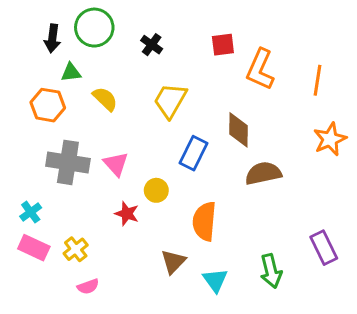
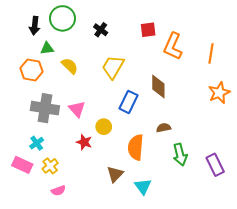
brown semicircle: (263, 173) -> (164, 128), moved, size x0.6
cyan cross: (31, 212) -> (37, 143), moved
green arrow: (271, 271) -> (180, 155), moved

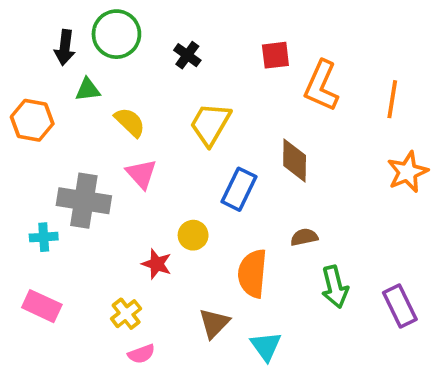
orange hexagon: (32, 70) -> (32, 120), moved
pink triangle: (77, 109) -> (141, 174), moved
cyan cross: (37, 143) -> (44, 237), moved, turned 32
yellow cross: (50, 166) -> (126, 314), moved
pink semicircle: (58, 191) -> (141, 354), moved

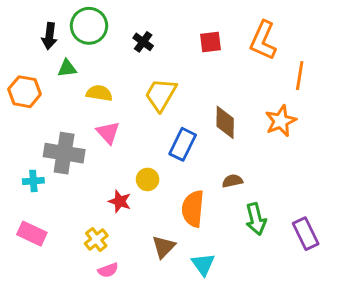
orange L-shape: (321, 86) -> (263, 40), moved
yellow semicircle: (130, 122) -> (99, 93), turned -35
orange star: (408, 172) -> (281, 121), moved

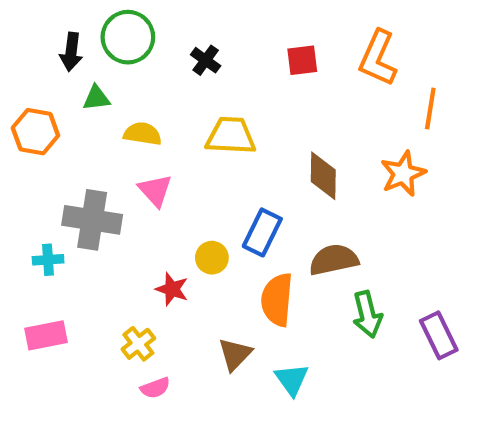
yellow trapezoid: (161, 95) -> (231, 136), turned 63
blue rectangle: (183, 144) -> (262, 232), moved
brown semicircle: (232, 181) -> (334, 260), size x1.6
pink rectangle: (32, 234) -> (46, 335), turned -36

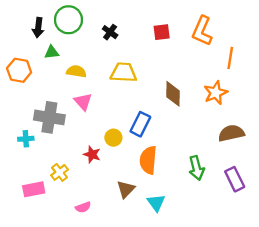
brown semicircle: (334, 260) -> (231, 133), moved
pink rectangle: (46, 335) -> (34, 189), moved
yellow cross: (138, 344) -> (60, 172), moved

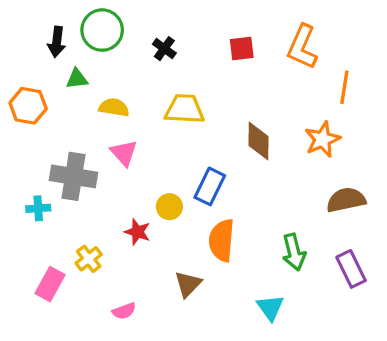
pink rectangle: (34, 189) -> (50, 284), turned -50
cyan triangle: (156, 203) -> (270, 308), moved

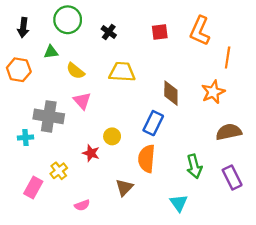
black arrow: (57, 42) -> (23, 28), moved
yellow semicircle: (114, 107) -> (75, 71), turned -150
blue rectangle: (210, 186) -> (153, 123), moved

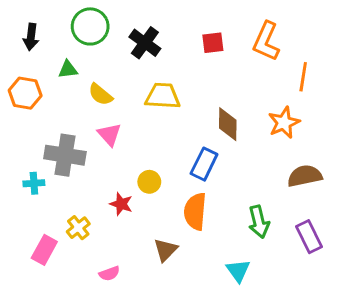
black cross: (109, 32) -> (145, 43), size x1.5

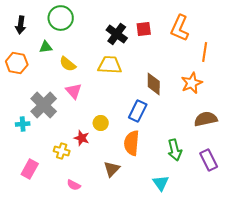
black cross: (145, 43) -> (117, 34), moved
gray cross: (65, 155) -> (44, 105), turned 36
yellow cross: (78, 228) -> (62, 151), moved, turned -35
pink semicircle: (109, 274) -> (74, 185), turned 48

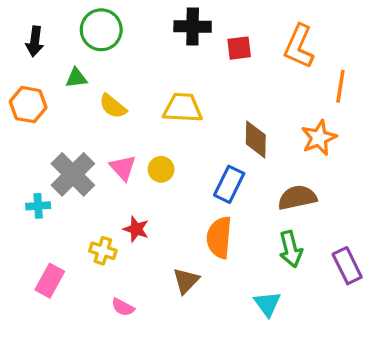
black cross: (117, 34) -> (193, 26), moved, turned -35
pink triangle: (74, 91) -> (123, 168), moved
brown semicircle: (206, 119) -> (297, 198), moved
yellow circle: (101, 123) -> (161, 169), moved

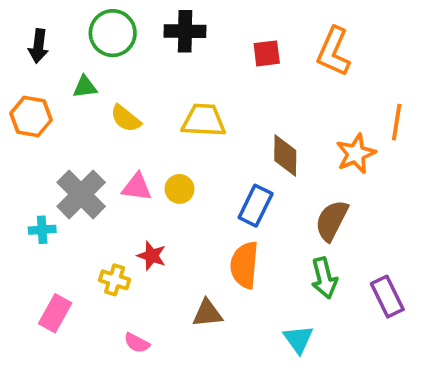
black cross: (193, 26) -> (185, 31), moved
orange line: (340, 86) -> (397, 122), moved
pink triangle: (123, 168) -> (137, 187), turned -40
brown semicircle: (297, 198) -> (332, 220), turned -51
brown triangle: (186, 281) -> (207, 313), turned 40

